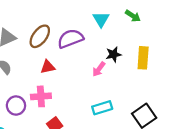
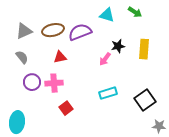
cyan triangle: (101, 19) -> (107, 15), turned -42
brown ellipse: (40, 36) -> (53, 30), turned 40
purple circle: (16, 105) -> (32, 82), moved

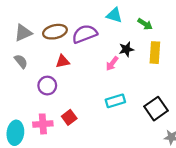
green arrow: (135, 12) -> (145, 24), moved
purple circle: (32, 82) -> (47, 86), moved
pink cross: (54, 83) -> (43, 124), moved

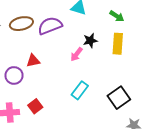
green arrow: (145, 24) -> (117, 16), moved
red triangle: (63, 61) -> (33, 61), moved
cyan rectangle: (115, 101) -> (80, 90), turned -36

